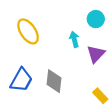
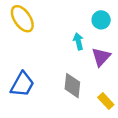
yellow ellipse: (28, 31) -> (22, 19), moved
gray diamond: (54, 81) -> (72, 86), moved

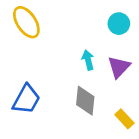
cyan arrow: (78, 41) -> (88, 60), moved

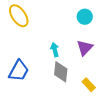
cyan arrow: (88, 60) -> (55, 50), moved

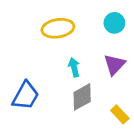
yellow ellipse: (19, 16) -> (58, 28), moved, turned -65
gray diamond: (61, 72) -> (82, 97), turned 55

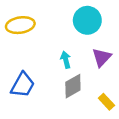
cyan circle: (114, 23) -> (87, 20), moved, size x1.5
yellow ellipse: (58, 28) -> (20, 25), moved

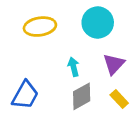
yellow ellipse: (20, 25) -> (40, 27), moved
yellow rectangle: (106, 102) -> (119, 99), moved

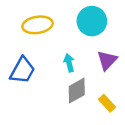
blue trapezoid: (25, 95) -> (22, 70), moved
yellow rectangle: (119, 99) -> (107, 103), moved

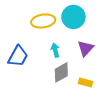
yellow ellipse: (38, 25) -> (43, 21), moved
yellow rectangle: (107, 103) -> (86, 83), turned -32

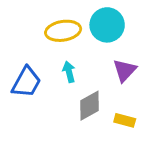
cyan arrow: (55, 50) -> (69, 72), moved

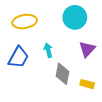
yellow ellipse: (63, 31) -> (25, 22), moved
gray diamond: (89, 106) -> (63, 74), turned -50

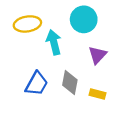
cyan arrow: (48, 50) -> (54, 42), moved, size x1.5
blue trapezoid: (18, 57) -> (37, 84), moved

